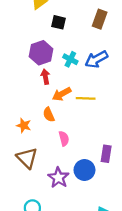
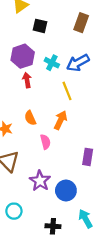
orange arrow: (62, 94) -> (61, 120), moved, turned 144
yellow line: (86, 98) -> (67, 91), moved, turned 66
blue circle: (84, 170) -> (66, 191), moved

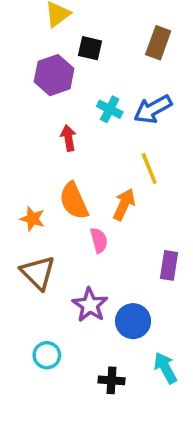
purple hexagon: (23, 56) -> (54, 75), moved
yellow line: (67, 91) -> (149, 168), moved
orange semicircle: (30, 118) -> (74, 201), size x1.5

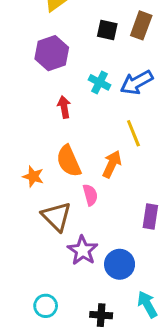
black square: (90, 48) -> (107, 30), moved
brown triangle: (38, 273) -> (56, 216), moved
cyan circle: (47, 355) -> (46, 306), moved

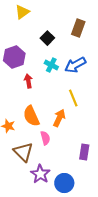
black square: (107, 30) -> (47, 38), moved, turned 32
purple hexagon: (52, 53) -> (14, 57), moved

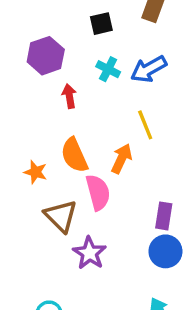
black square: (47, 38) -> (101, 24), turned 32
pink semicircle: (45, 138) -> (98, 192), size x1.5
blue circle: (64, 183) -> (165, 251), moved

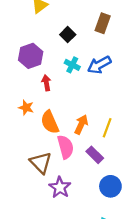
black square: (101, 24) -> (68, 35), turned -32
yellow line: (145, 125) -> (107, 128), moved, turned 42
orange star: (36, 172) -> (26, 108), moved
purple rectangle: (164, 216) -> (95, 155), moved, turned -54

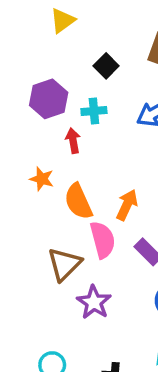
cyan cross: (72, 65) -> (94, 111), moved, turned -32
brown triangle: (41, 163) -> (64, 264), turned 30

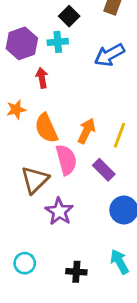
cyan cross: (94, 111) -> (58, 42), moved
orange star: (42, 179) -> (16, 109), turned -30

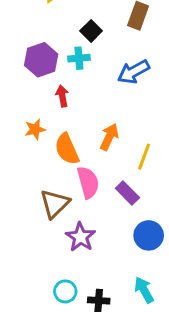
orange arrow: (86, 131) -> (109, 137), moved
cyan circle: (25, 263) -> (65, 291), moved

